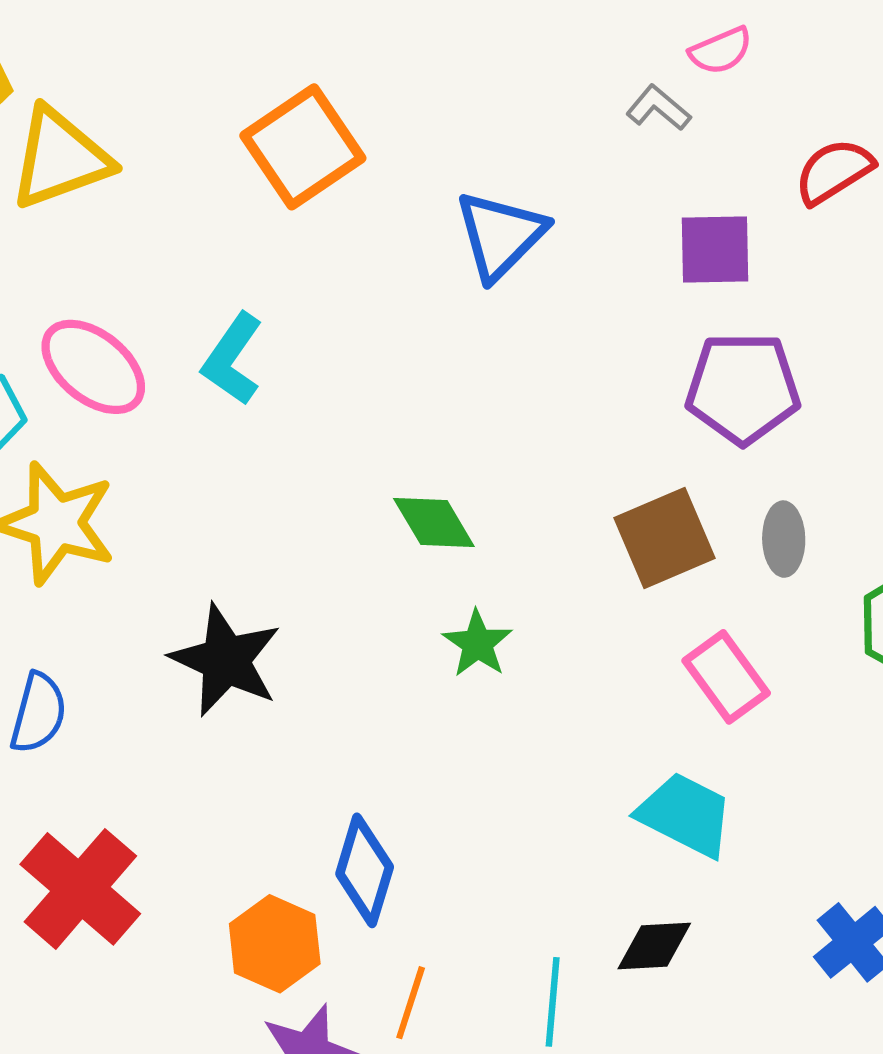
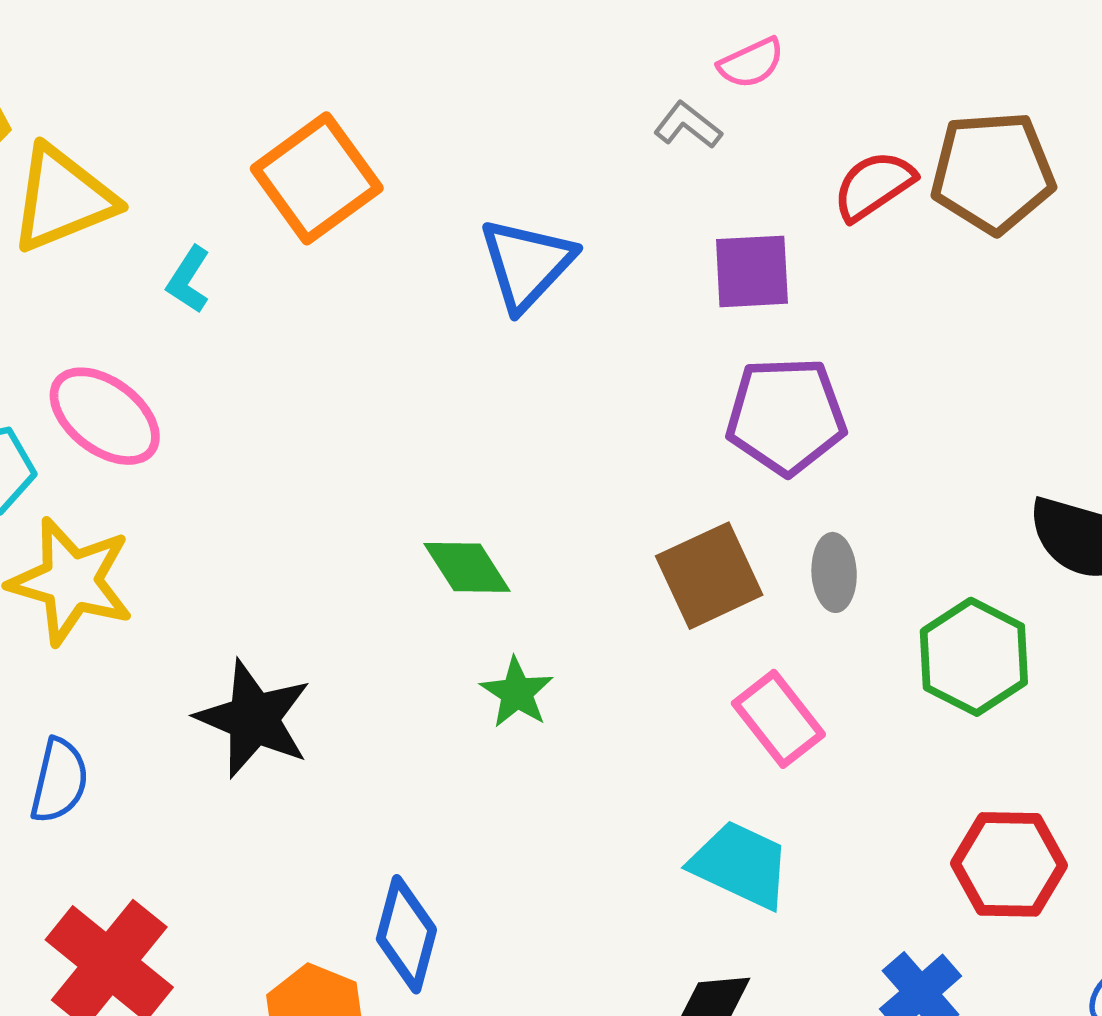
cyan L-shape: (232, 359) -> (189, 280), moved, size x0.7

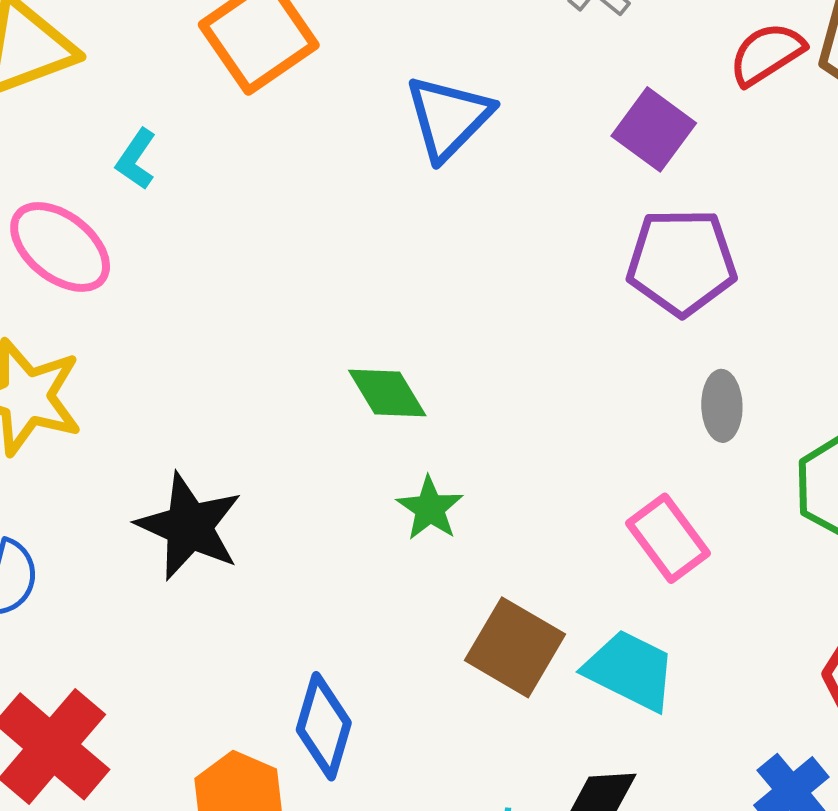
purple square: (752, 271) -> (654, 129), turned 38
cyan L-shape: (189, 280) -> (136, 159), moved
brown square: (709, 576) -> (515, 647), moved, turned -36

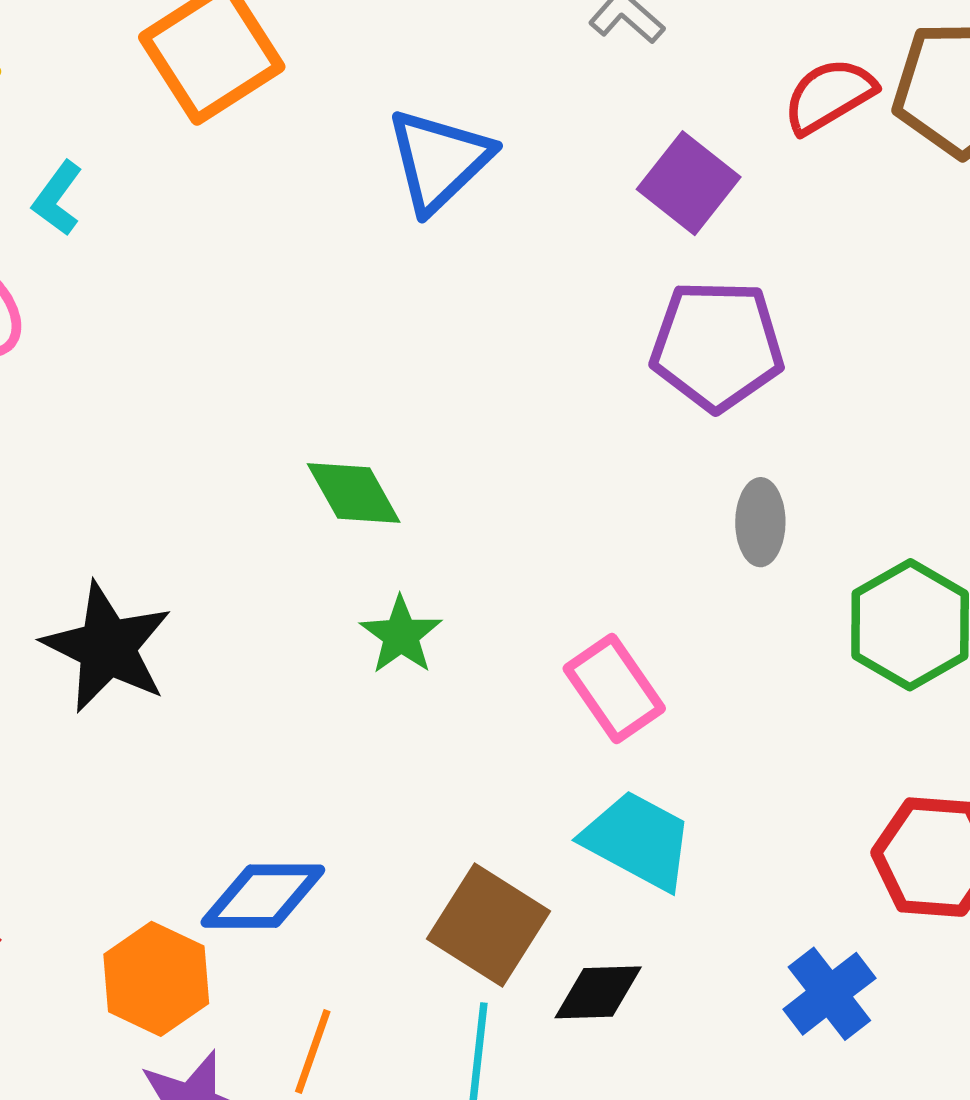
pink rectangle: (668, 538) -> (614, 689), moved
brown square: (515, 647) -> (489, 925), moved
blue diamond: (324, 726) -> (263, 896), turned 72

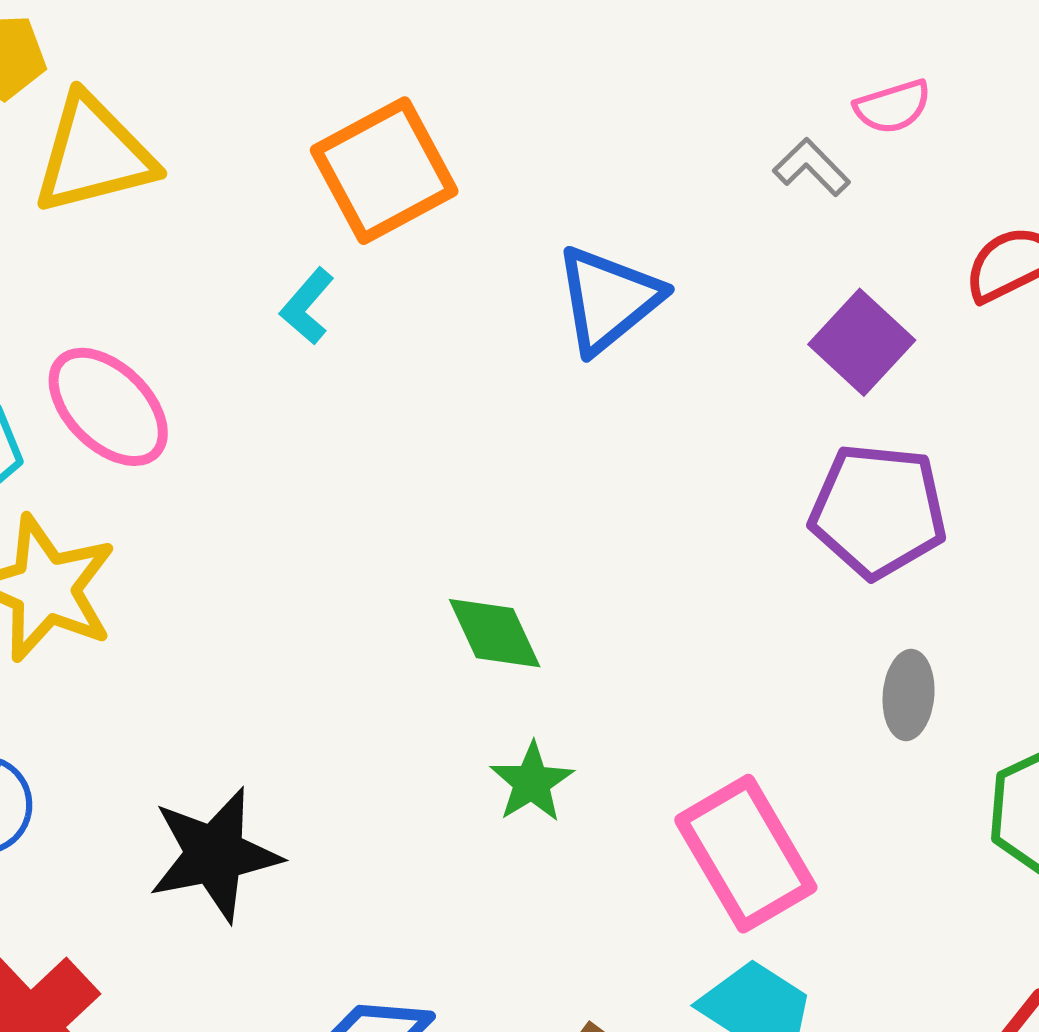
cyan L-shape: (57, 198) -> (307, 306), moved
black star: (107, 647) -> (215, 854), moved, turned 30
pink rectangle: (614, 689) -> (746, 854), size x1.4

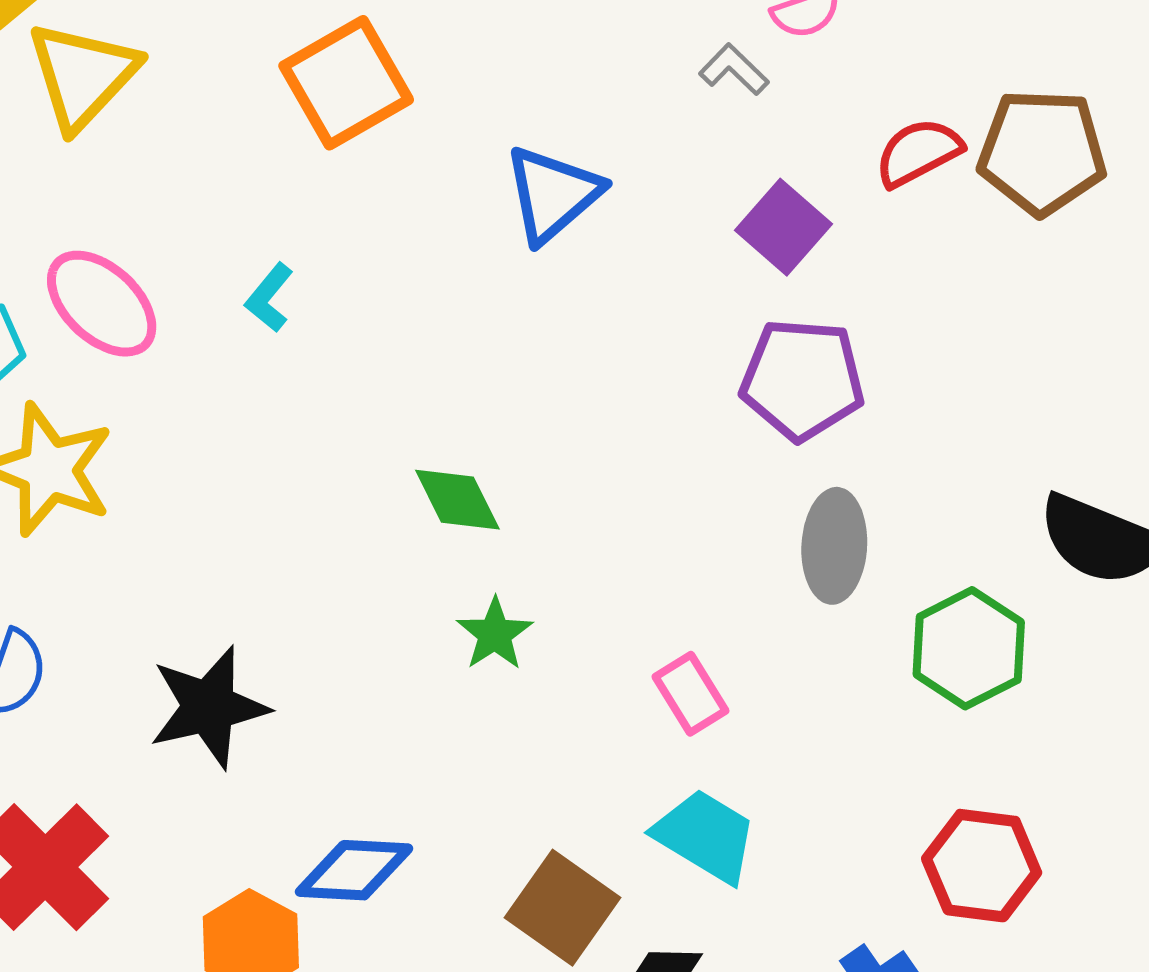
yellow triangle: (94, 155) -> (83, 75), turned -31
cyan L-shape: (307, 306) -> (269, 298), moved
gray ellipse: (909, 695) -> (834, 546), size x1.4
pink rectangle: (746, 854) -> (691, 694), size x0.6

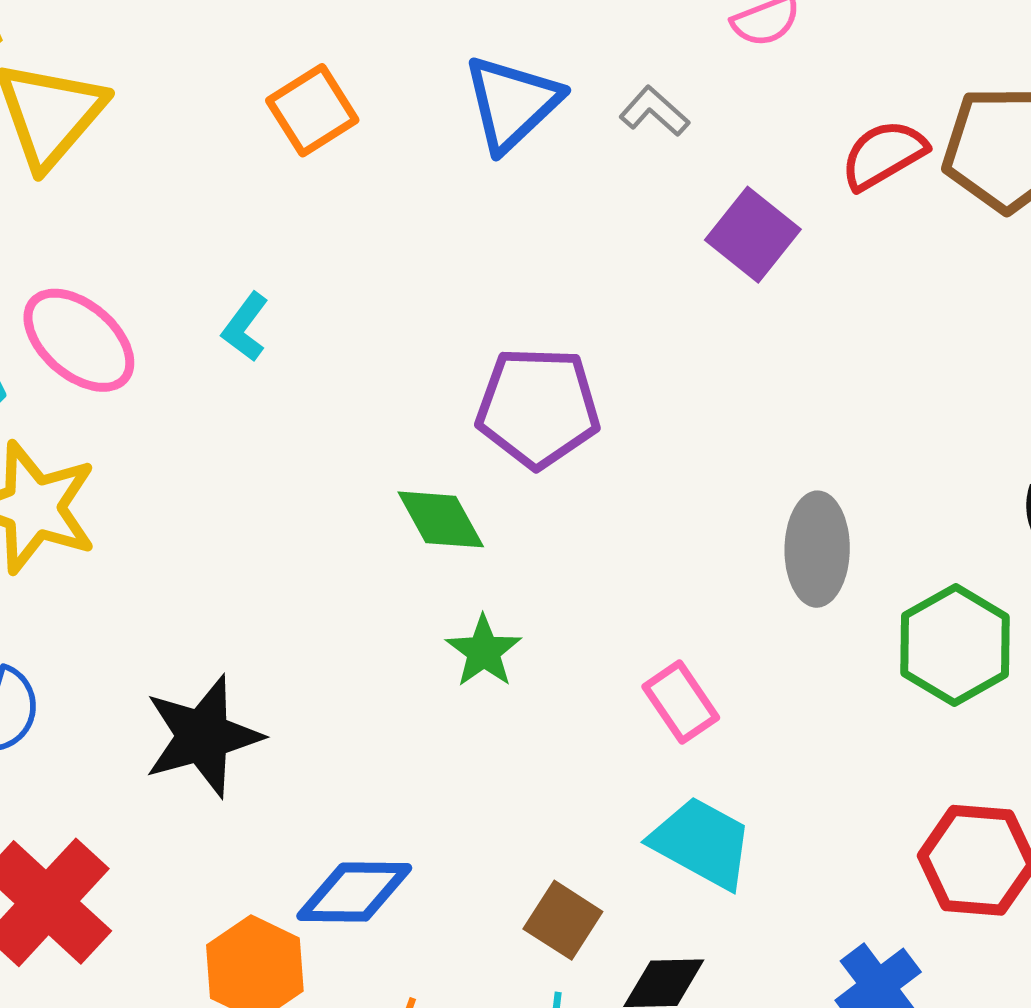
gray L-shape: (734, 69) -> (654, 111), moved
orange square: (346, 83) -> (312, 110), size x0.7
blue triangle: (553, 194) -> (512, 103), moved
purple pentagon: (802, 379) -> (538, 407), moved
brown square: (563, 908) -> (563, 920), size x0.7

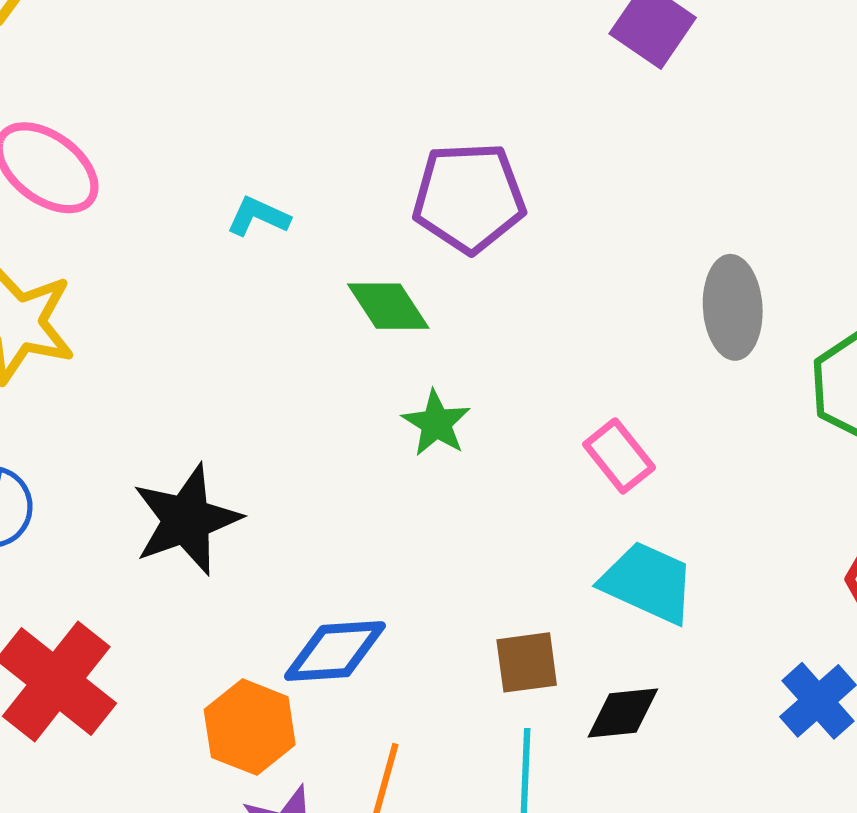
cyan L-shape: (245, 327) -> (258, 216), moved, turned 82
brown square: (563, 920) -> (527, 662), turned -36

